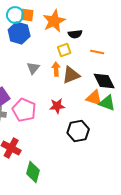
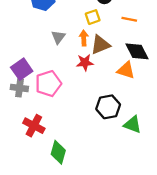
green triangle: (107, 103) -> (133, 125), moved
red star: (57, 106) -> (85, 62), moved
pink pentagon: (24, 110) -> (48, 84), turned 30

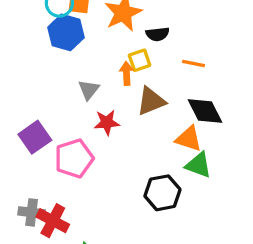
orange arrow: (84, 38) -> (126, 73), moved
red star: (85, 62) -> (107, 122), moved
gray cross: (19, 88) -> (32, 212), moved
green triangle: (133, 125) -> (198, 165), moved

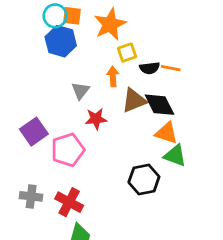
black semicircle: (158, 34) -> (150, 68), moved
yellow square: (140, 60) -> (127, 53), moved
black diamond: (205, 111) -> (159, 105), moved
red cross: (53, 221) -> (69, 202), moved

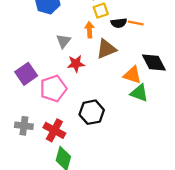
black diamond: (159, 105) -> (154, 63), moved
black hexagon: (144, 180) -> (92, 112), moved

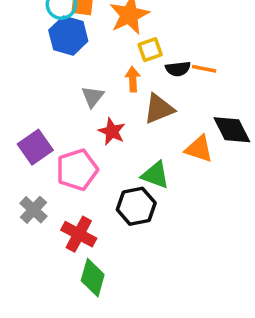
red star: (76, 64) -> (112, 131), turned 30
green triangle: (139, 93) -> (155, 175), moved
gray cross: (24, 126) -> (33, 210), moved, turned 36

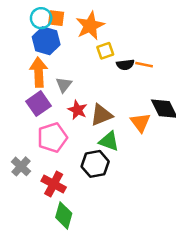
orange arrow: (133, 79) -> (39, 72), moved, size x1.6
brown triangle: (159, 109) -> (101, 115), moved
purple square: (35, 147) -> (39, 104), moved
orange triangle: (199, 149) -> (140, 122), turned 35

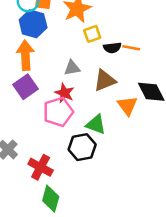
gray triangle: (64, 85) -> (72, 68), moved, turned 42
brown triangle: (101, 115) -> (105, 80), moved
pink pentagon: (52, 138) -> (58, 112), moved

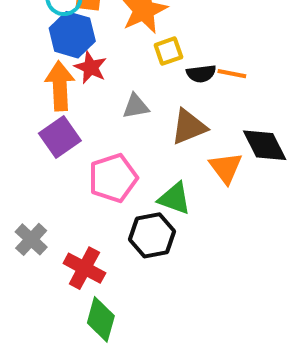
red star: (64, 93) -> (91, 67), moved

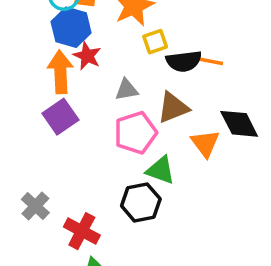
black semicircle: (201, 74) -> (184, 61), size x1.4
pink pentagon: (113, 178) -> (135, 133), moved

